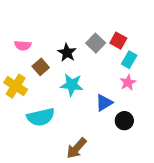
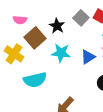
brown square: (41, 67) -> (35, 38), size x1.5
blue triangle: (104, 103) -> (88, 57), moved

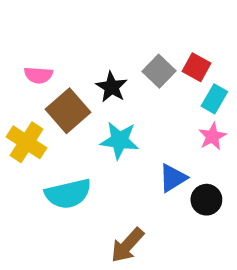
blue triangle: (88, 57) -> (173, 178), moved

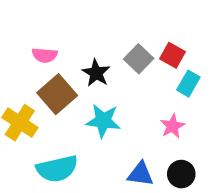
pink semicircle: (38, 75) -> (45, 55), moved
pink star: (212, 136) -> (172, 126), moved
blue triangle: (173, 178) -> (140, 174), moved, turned 40

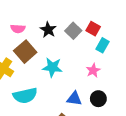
black star: (96, 73) -> (48, 30), moved

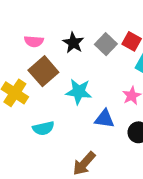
cyan semicircle: (25, 96) -> (43, 128), size x0.7
blue triangle: (74, 99) -> (104, 119), moved

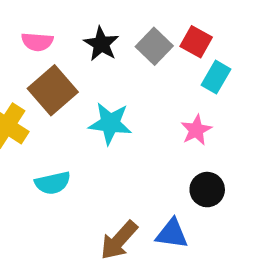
blue triangle: (104, 119) -> (172, 234), moved

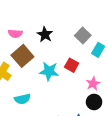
red square: (196, 42) -> (72, 65), moved
gray square: (154, 46) -> (83, 36), moved
pink star: (196, 130) -> (93, 84), moved

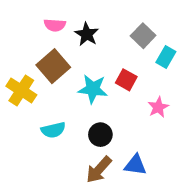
pink semicircle: (15, 33) -> (55, 25), moved
black circle: (94, 102) -> (100, 135), moved

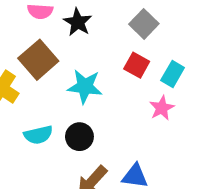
cyan rectangle: (166, 57) -> (173, 74), moved
red square: (126, 80) -> (137, 65), moved
black circle: (100, 135) -> (79, 137), moved

